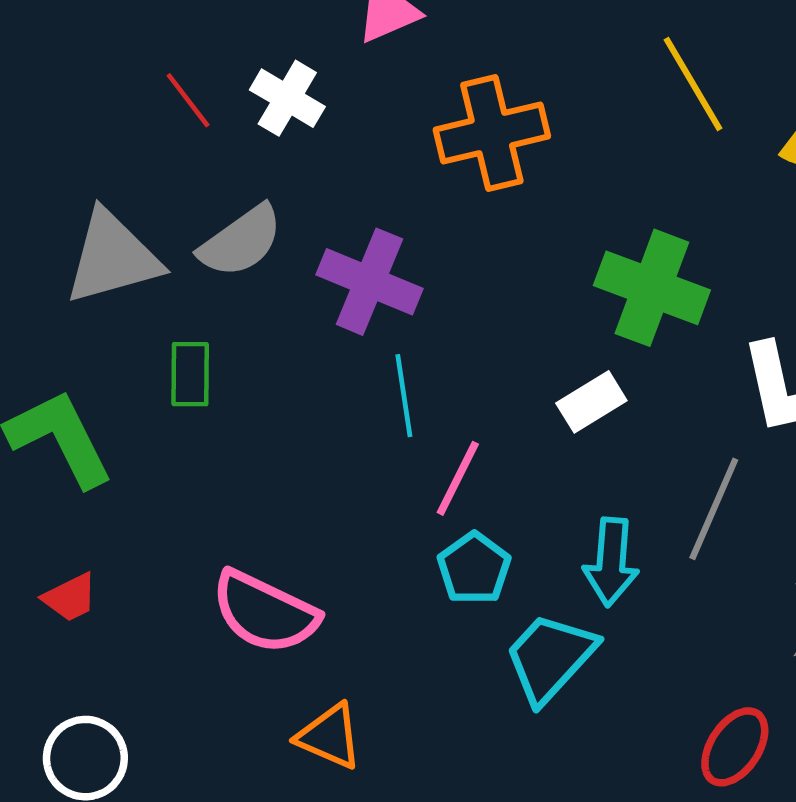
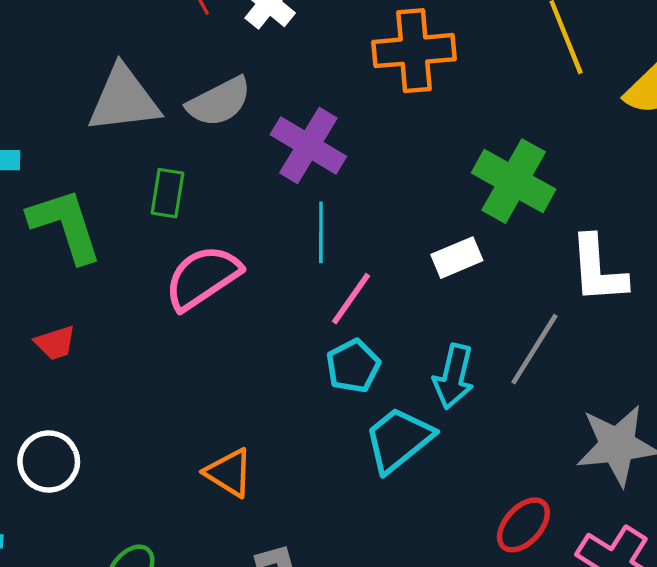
pink semicircle: (265, 612) -> (203, 277), moved, turned 112

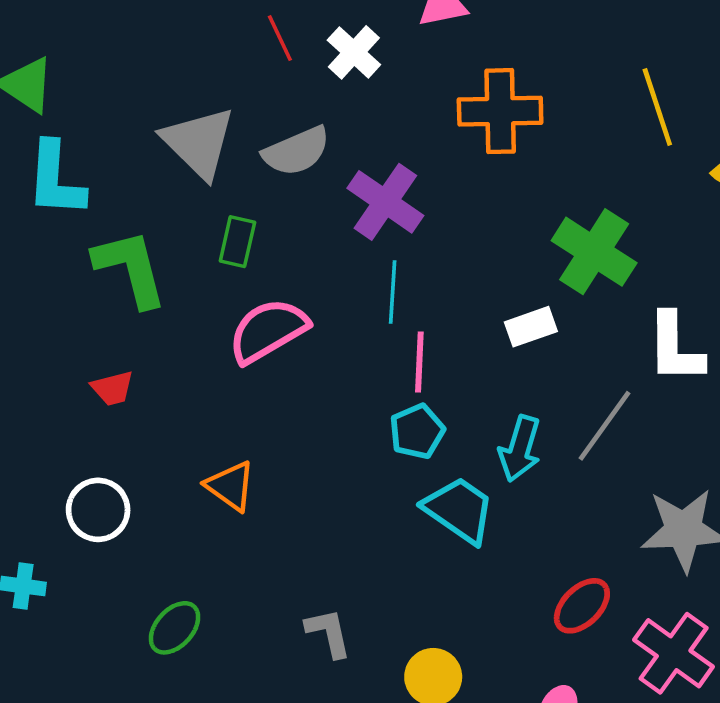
gray triangle: (124, 99) -> (199, 143), turned 48
pink line: (351, 299) -> (419, 362), turned -36
cyan trapezoid: (399, 440) -> (459, 510), turned 70
orange triangle: (229, 473) -> (230, 486), moved

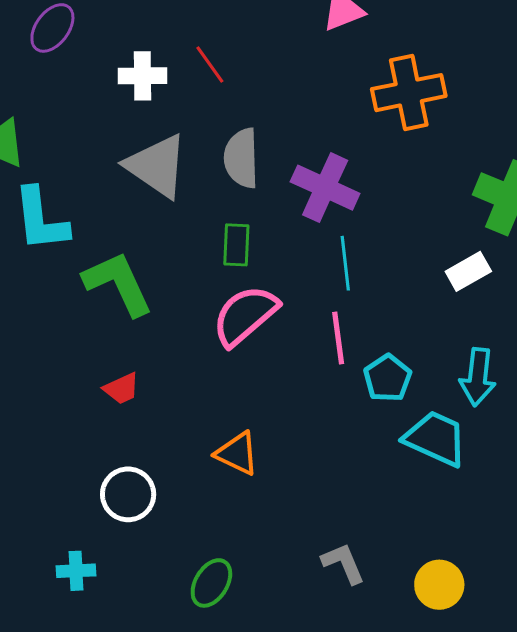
white cross: (354, 52) -> (143, 76), moved, turned -33
gray semicircle: (296, 151) -> (241, 158), turned 122
green rectangle: (237, 242) -> (236, 245), moved
pink line: (419, 362) -> (338, 338), moved

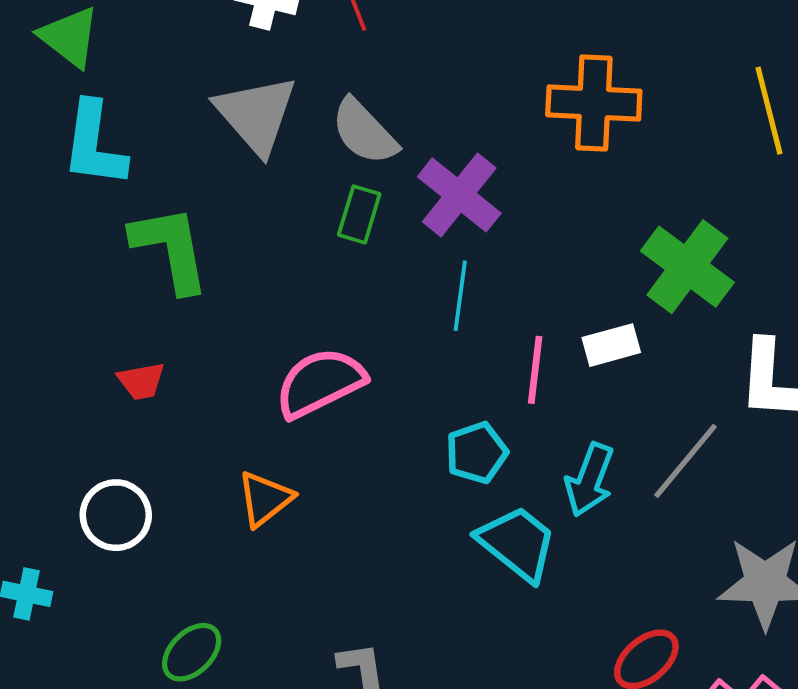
gray semicircle: (241, 158) -> (364, 132), turned -56
green rectangle: (236, 245) -> (359, 214), moved
pink semicircle: (245, 315) -> (320, 383), moved
pink line: (338, 338) -> (535, 370), moved
orange triangle: (237, 453) -> (265, 499), turned 42

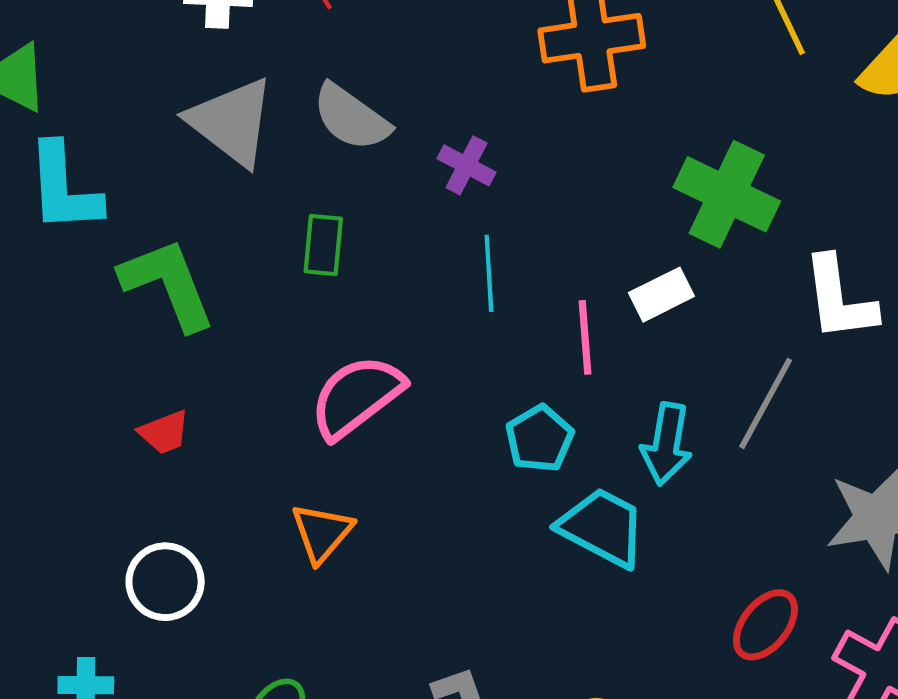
purple cross: (459, 195) -> (467, 165), size x0.6
green rectangle: (359, 214) -> (323, 245), moved

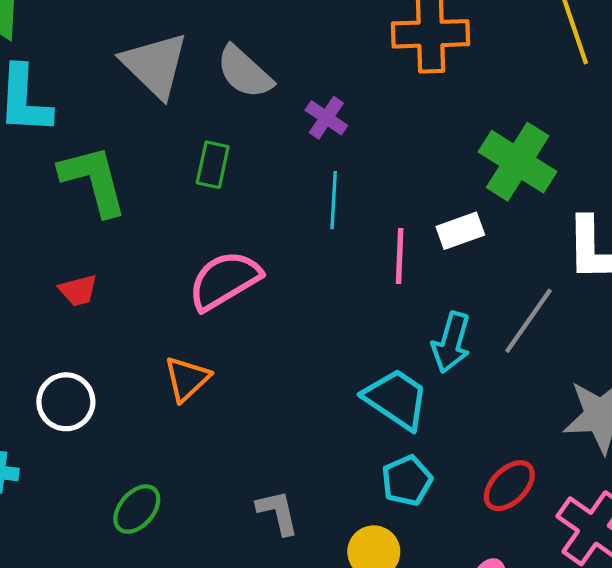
cyan pentagon: (539, 439) -> (407, 481), moved

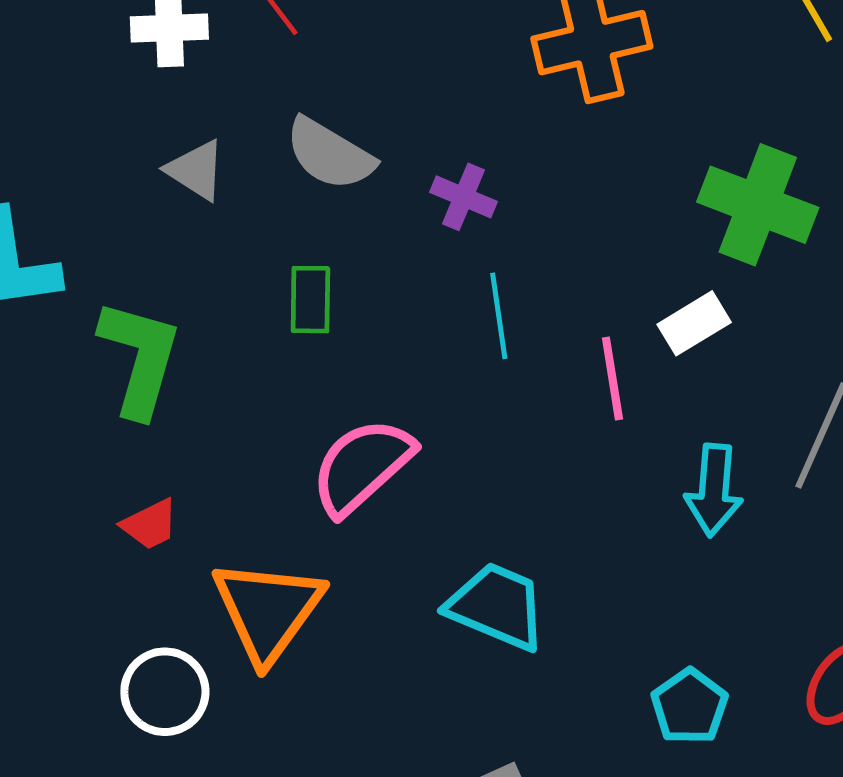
gray triangle: (155, 65) -> (196, 170), size x0.6
green L-shape: (93, 180) -> (140, 358), turned 42
orange triangle: (187, 379) -> (268, 610), moved, size x1.6
cyan trapezoid: (396, 399) -> (497, 606), moved

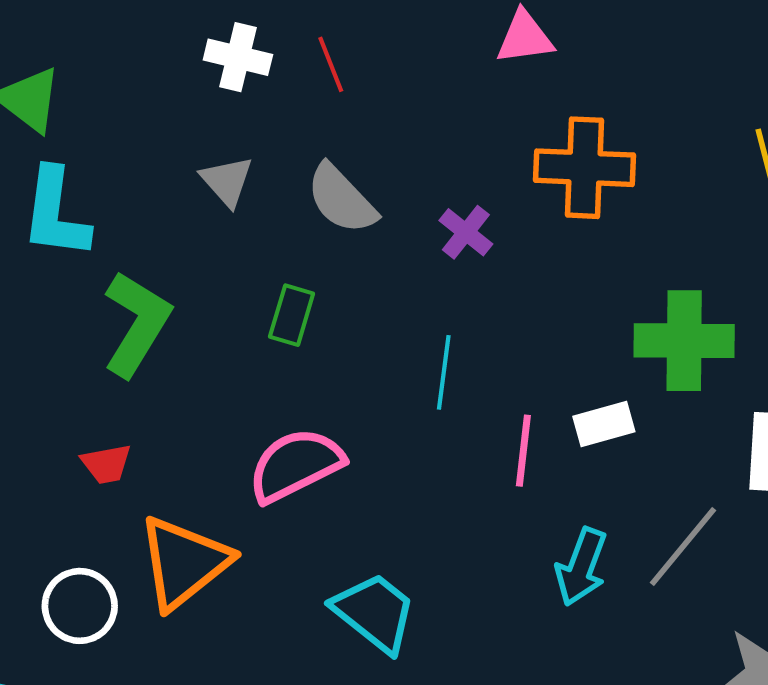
purple cross: (464, 197) -> (466, 232), moved
green cross: (758, 205) -> (684, 341), turned -36

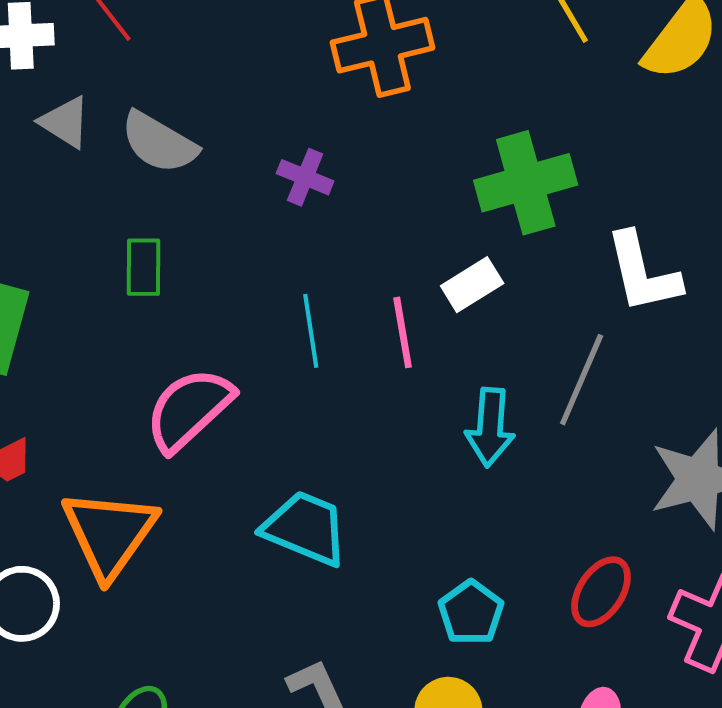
gray triangle: (227, 181) -> (65, 122), moved
purple cross: (466, 232) -> (305, 177), moved
cyan line: (444, 372) -> (311, 331), moved

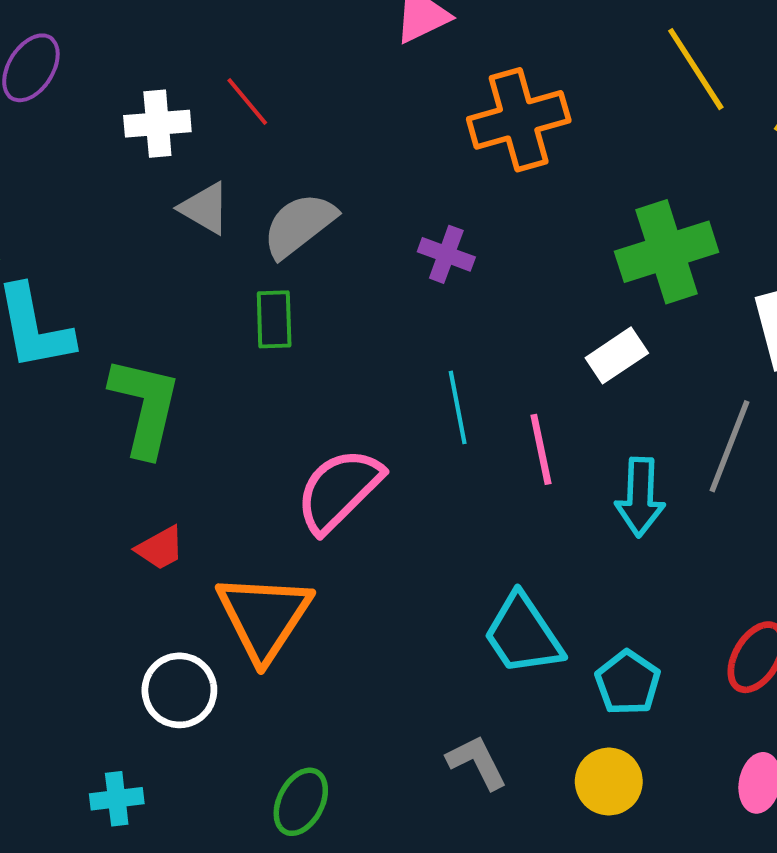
gray semicircle: (159, 142) -> (299, 225), turned 114
green rectangle: (144, 267) -> (274, 319), moved
pink line: (403, 332) -> (541, 449), moved
cyan trapezoid: (305, 528) -> (523, 634), moved, turned -144

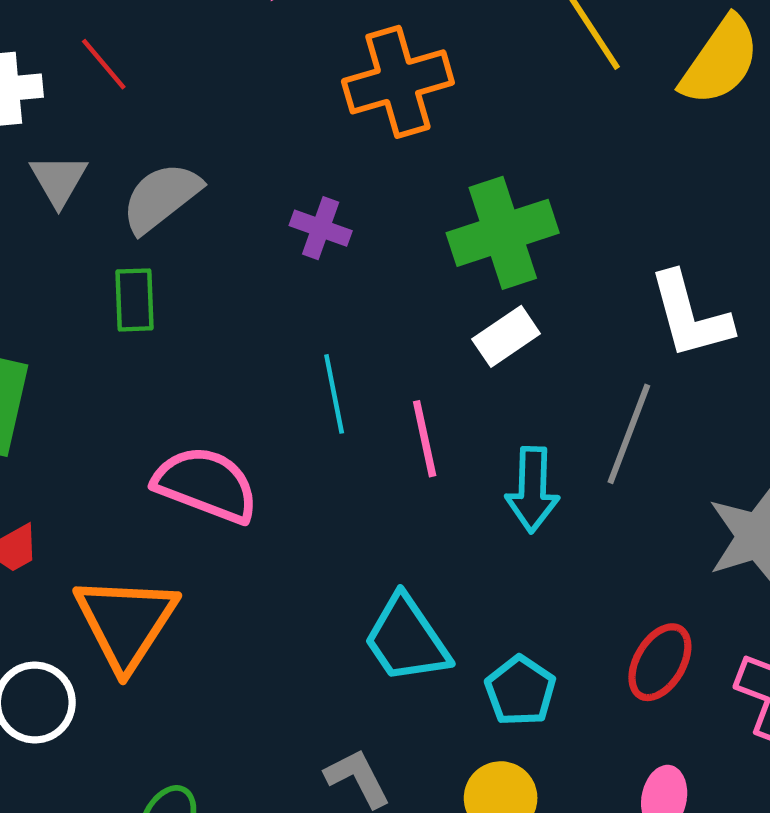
gray triangle: (205, 208) -> (59, 180), turned 30
green cross: (667, 252) -> (503, 233), moved
pink semicircle: (339, 490) -> (206, 485), turned 66

